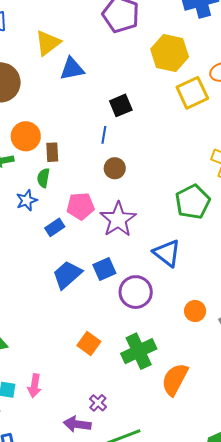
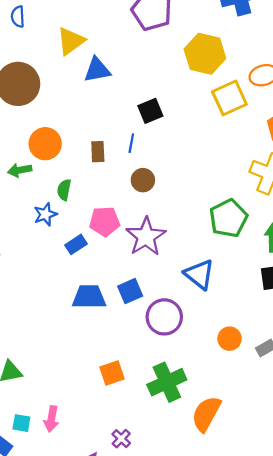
brown rectangle: (52, 152) -> (98, 152), moved
blue trapezoid: (67, 275) -> (89, 297), turned 40
orange square: (89, 343) -> (112, 373), turned 35

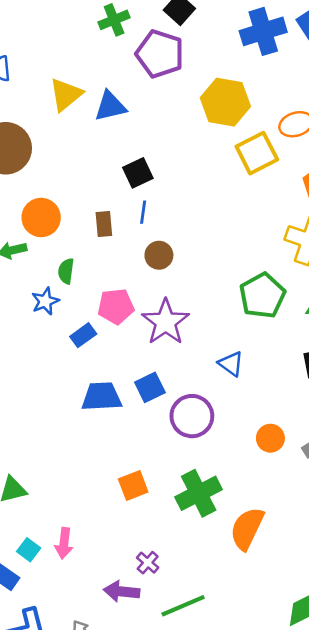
blue triangle: (97, 70) -> (110, 106), moved
black square: (150, 111) -> (138, 173), moved
blue triangle: (199, 274) -> (231, 364), size x0.7
cyan square: (21, 423) -> (29, 550), turned 30

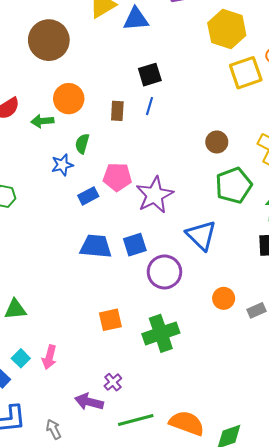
brown circle: (159, 255) -> (217, 142), moved
blue triangle: (231, 364) -> (201, 235), size x1.5
orange semicircle: (247, 528) -> (187, 423), moved, turned 76

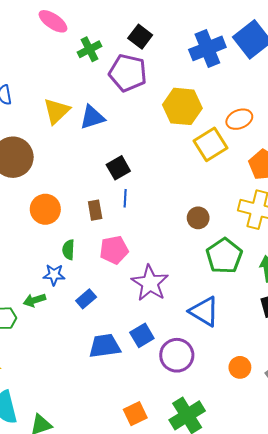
green arrow: (42, 121) -> (34, 300), moved
blue star: (62, 165) -> (54, 275), turned 30
pink pentagon: (117, 177) -> (114, 250), moved

